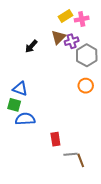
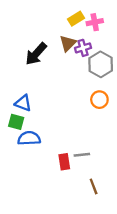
black arrow: (31, 46) -> (36, 54), size x1.5
gray line: (71, 154) -> (82, 155), moved

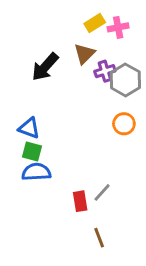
purple cross: (83, 48) -> (105, 71), moved
green square: (16, 122) -> (32, 152), moved
gray line: (82, 155) -> (102, 192), turned -42
brown line: (94, 186) -> (99, 238), moved

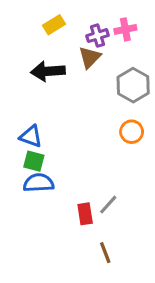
yellow rectangle: (95, 23) -> (54, 25), moved
black arrow: (45, 67) -> (48, 71), turned 44
purple cross: (105, 71) -> (97, 36), moved

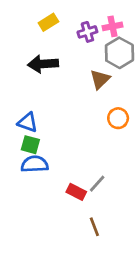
brown triangle: (90, 57) -> (100, 79), moved
gray hexagon: (133, 85) -> (119, 53), moved
red rectangle: (85, 214) -> (76, 192), turned -54

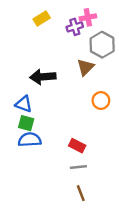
pink cross: (112, 26) -> (88, 17), moved
black arrow: (43, 64) -> (43, 77), moved
gray line: (97, 184) -> (78, 167), moved, turned 42
red rectangle: (76, 192) -> (77, 146), moved

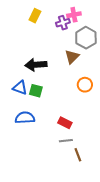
yellow rectangle: (42, 19) -> (35, 16), turned -32
green square: (26, 123) -> (36, 91), moved
brown line: (81, 193) -> (78, 155), moved

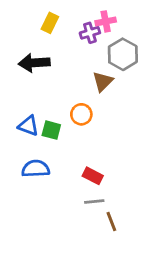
black arrow: (36, 65) -> (34, 63), moved
orange circle: (85, 85) -> (81, 114), moved

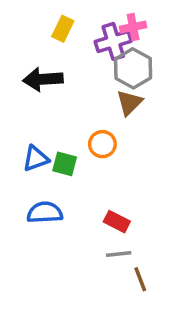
purple cross: (90, 33) -> (113, 41), size x1.4
gray hexagon: (123, 54) -> (133, 68), moved
blue triangle: (28, 126) -> (36, 159), turned -40

